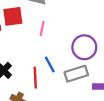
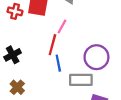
red line: (35, 78) -> (52, 45), moved

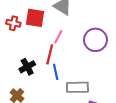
black cross: (13, 55) -> (27, 67), moved
purple circle: (96, 57) -> (95, 40), moved

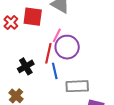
red cross: (13, 23) -> (11, 23), turned 32
purple circle: (95, 40) -> (67, 47), moved

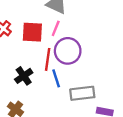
red square: (33, 17) -> (32, 32), moved
pink line: (57, 35) -> (56, 28), moved

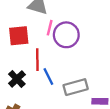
pink line: (56, 28) -> (50, 28), moved
purple circle: (68, 51) -> (66, 35), moved

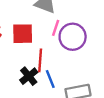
black cross: (17, 79) -> (29, 76), moved

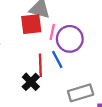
red square: (23, 34) -> (31, 24), moved
blue line: (50, 79) -> (57, 59), moved

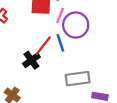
red line: (40, 65) -> (43, 46), turned 30

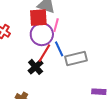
purple circle: (76, 25) -> (42, 34), moved
gray rectangle: (78, 79) -> (76, 59), moved

